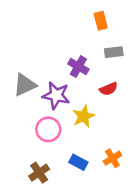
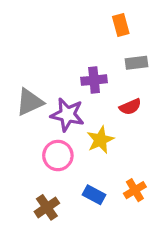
purple cross: (78, 67) -> (94, 80), turned -36

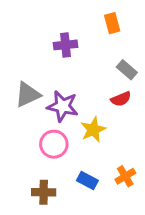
gray rectangle: (137, 63) -> (127, 70), moved, turned 48
purple cross: (94, 80) -> (66, 45), moved
brown cross: (47, 207) -> (44, 192), turned 35

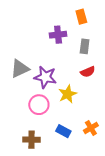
purple cross: (66, 45) -> (58, 35), moved
gray rectangle: (127, 70) -> (85, 46), moved, turned 56

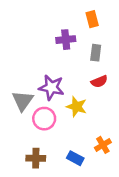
gray triangle: (20, 69) -> (23, 101), moved, turned -30
yellow star: (68, 94) -> (77, 107), turned -30
blue rectangle: (63, 131) -> (75, 158), moved

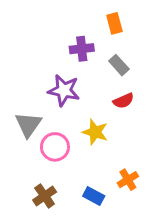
gray rectangle: (96, 53) -> (119, 65), turned -49
purple star: (51, 87) -> (64, 90), moved
brown cross: (36, 158) -> (45, 196), turned -36

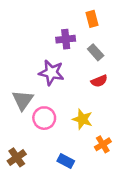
yellow star: (95, 132) -> (82, 119), moved
brown cross: (45, 196) -> (17, 157), moved
blue rectangle: (94, 196) -> (66, 161), moved

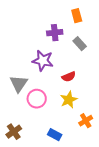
red semicircle: (99, 81) -> (69, 77), moved
yellow star: (82, 119) -> (69, 100), turned 30

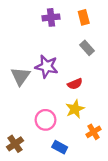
purple cross: (55, 33) -> (51, 17), moved
gray triangle: (19, 84) -> (20, 76), moved
pink circle: (37, 99) -> (46, 120), moved

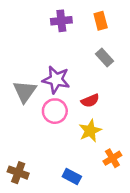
pink circle: (46, 120) -> (55, 111), moved
brown cross: (15, 144) -> (18, 173), turned -35

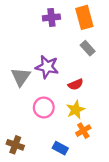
orange rectangle: (101, 21) -> (84, 17), size x1.5
pink circle: (55, 111) -> (44, 107), moved
orange cross: (112, 158) -> (83, 131), moved

